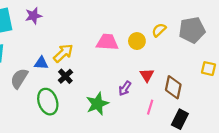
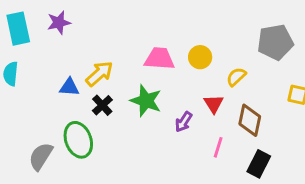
yellow semicircle: (159, 30) -> (236, 77), moved
gray semicircle: (19, 78) -> (41, 156), moved
green star: (97, 104) -> (146, 101), moved, turned -30

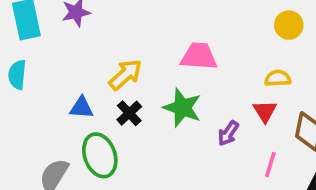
yellow circle: (200, 57) -> (289, 25), moved
yellow semicircle: (236, 77) -> (278, 78), moved, turned 40
blue triangle: (69, 87) -> (81, 108), moved

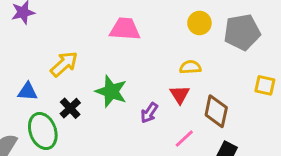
pink trapezoid: (199, 56) -> (125, 29), moved
black cross: (129, 113) -> (70, 108), moved
pink line: (270, 165) -> (184, 139), turned 30

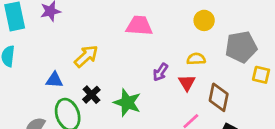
gray pentagon: (242, 32) -> (241, 47), moved
green star: (111, 91) -> (127, 103), moved
purple arrow: (149, 113) -> (160, 72), moved

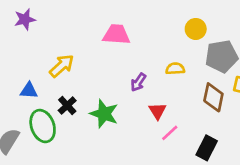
yellow circle: (204, 20) -> (196, 29), moved
red triangle: (187, 83) -> (157, 111), moved
brown diamond: (219, 97) -> (213, 97), moved

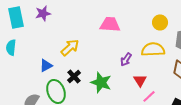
yellow circle: (196, 29) -> (160, 22), moved
yellow semicircle: (175, 69) -> (153, 49), size x1.6
blue triangle: (29, 90) -> (46, 65), turned -32

